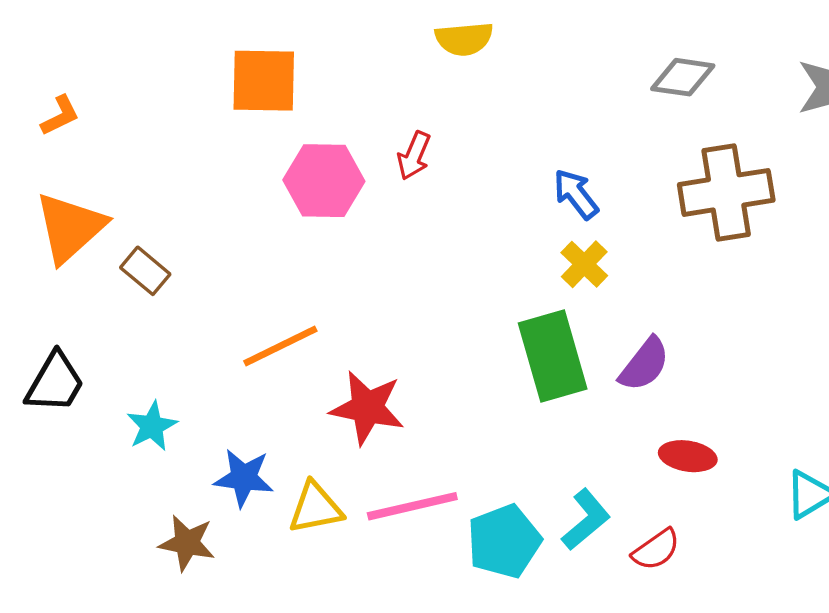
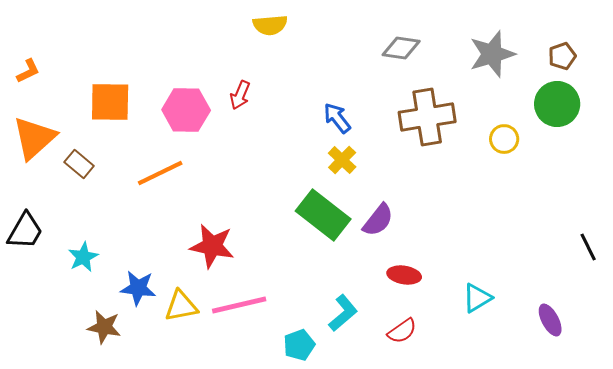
orange square: (264, 81) -> (110, 102), moved
orange line: (280, 346) -> (160, 173), moved
green rectangle: (553, 356) -> (323, 215), turned -36
cyan pentagon: (504, 541) -> (299, 345), moved, size x0.7
red semicircle: (656, 550) -> (402, 331), moved

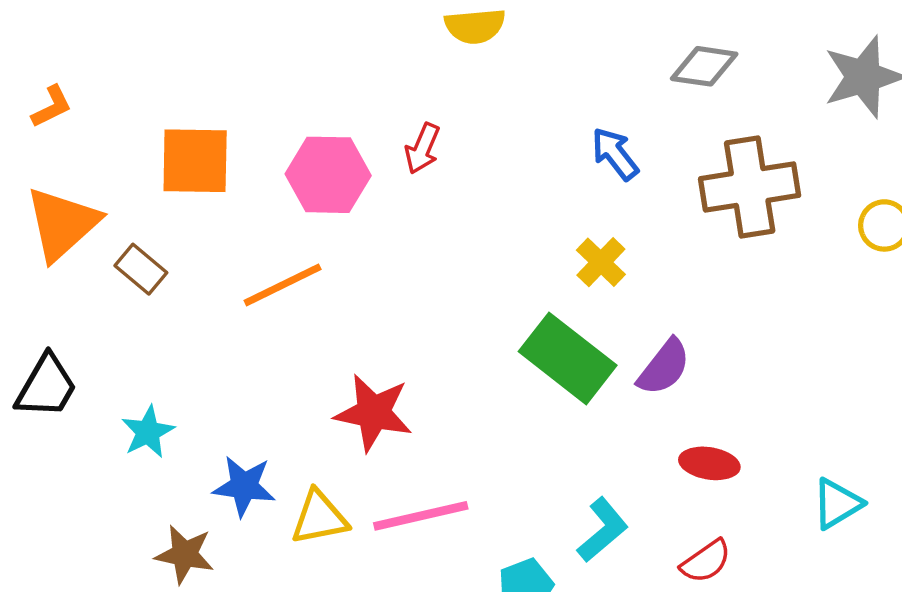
blue arrow: (337, 118) -> (615, 154), moved

